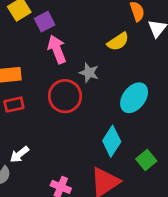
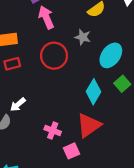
gray star: (89, 73) -> (83, 37), moved
green square: (146, 160) -> (122, 84), moved

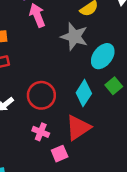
gray star: (83, 37) -> (74, 37), size x1.6
red circle: (54, 56) -> (41, 95), moved

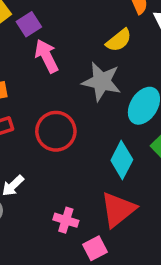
red circle: (41, 95) -> (56, 131), moved

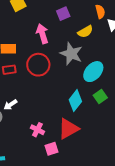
purple square: (29, 24) -> (63, 14), moved
red circle: (56, 131) -> (38, 65), moved

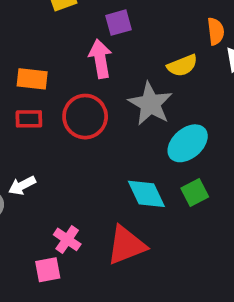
purple square: (63, 14) -> (118, 23), moved
cyan diamond: (75, 101) -> (146, 194), turned -70
pink square: (51, 149) -> (48, 270), moved

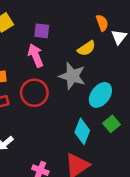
purple square: (118, 23) -> (42, 31), turned 35
cyan diamond: (146, 194) -> (82, 131), turned 60

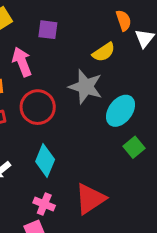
pink arrow: (36, 55) -> (22, 62), moved
cyan diamond: (82, 131) -> (45, 160), moved

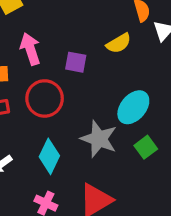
purple square: (48, 30) -> (76, 62), moved
gray star: (86, 87) -> (99, 139), moved

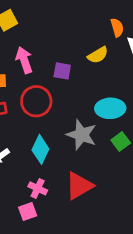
cyan ellipse: (133, 107) -> (110, 108), turned 48

